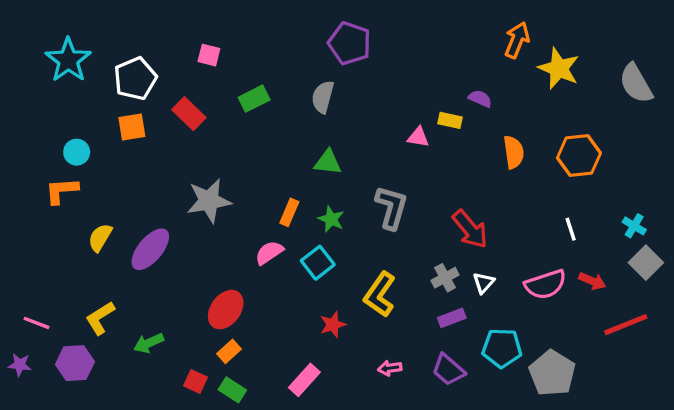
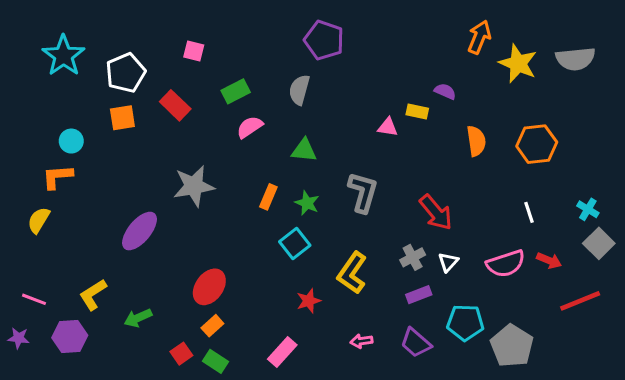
gray semicircle: (636, 83) -> (575, 59), moved, turned -66
yellow semicircle: (100, 238) -> (39, 220), moved
pink semicircle: (269, 253) -> (250, 127), moved
red square: (196, 382) -> (181, 354), turned 30

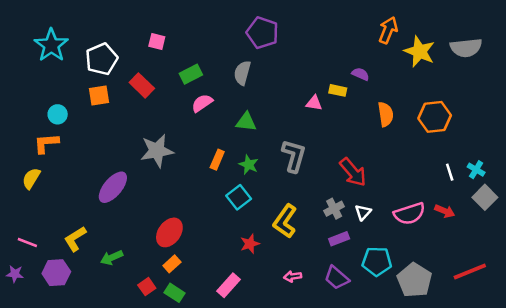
white line: (529, 212) -> (450, 172), moved
red line: (580, 301) -> (470, 271), moved

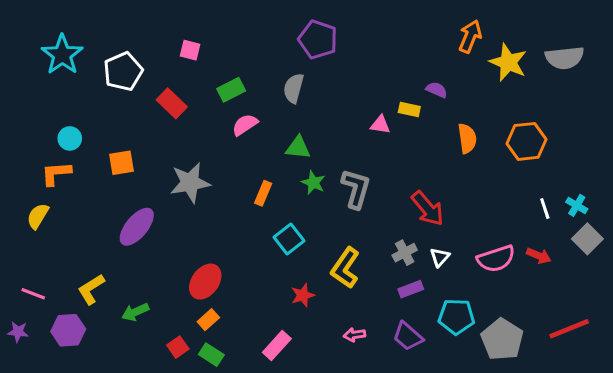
orange square: (99, 95) -> (122, 163), moved
green star: (249, 165) -> (313, 183), moved

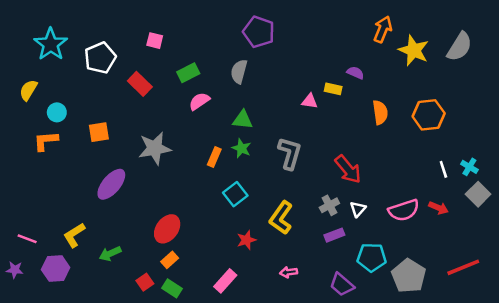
gray semicircle: (565, 58) -> (460, 47), turned -52
green star: (313, 183) -> (241, 148), moved
yellow semicircle: (38, 216) -> (28, 90), moved
purple trapezoid: (408, 336) -> (342, 285), moved

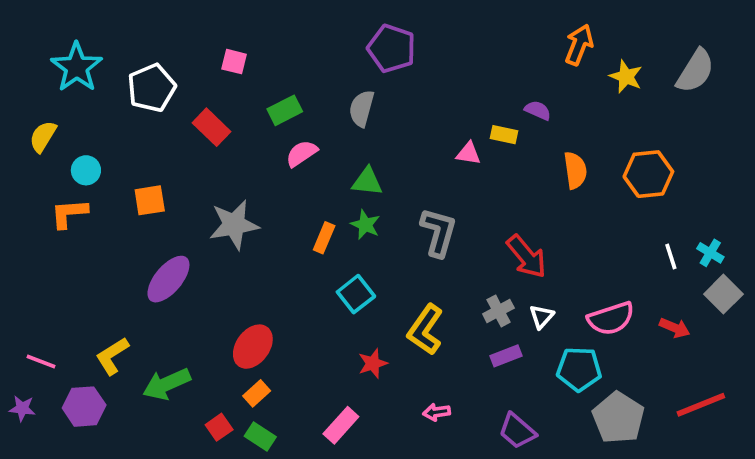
yellow star: (414, 50) -> (626, 77), size x0.7
red arrow: (438, 208) -> (675, 328), moved
green arrow: (110, 254) -> (167, 384), size x1.4
cyan pentagon: (372, 257) -> (579, 369), moved

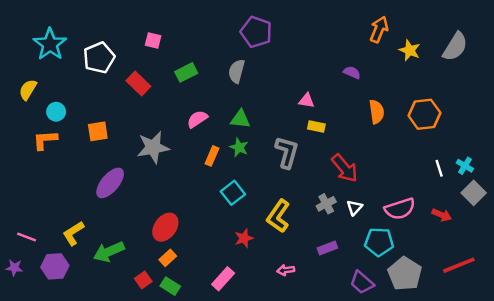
yellow rectangle: (504, 135) -> (316, 126), moved
pink semicircle: (302, 153) -> (197, 119), moved
purple rectangle: (506, 356) -> (327, 248), moved
purple trapezoid: (517, 431) -> (362, 282), moved

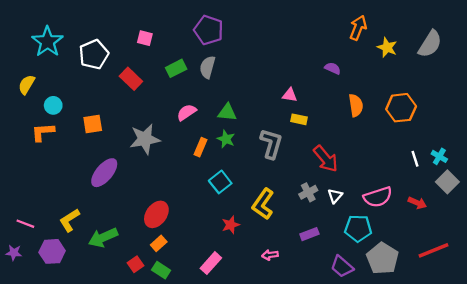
purple pentagon: (256, 32) -> (209, 30), moved
gray semicircle: (237, 71) -> (207, 67), moved

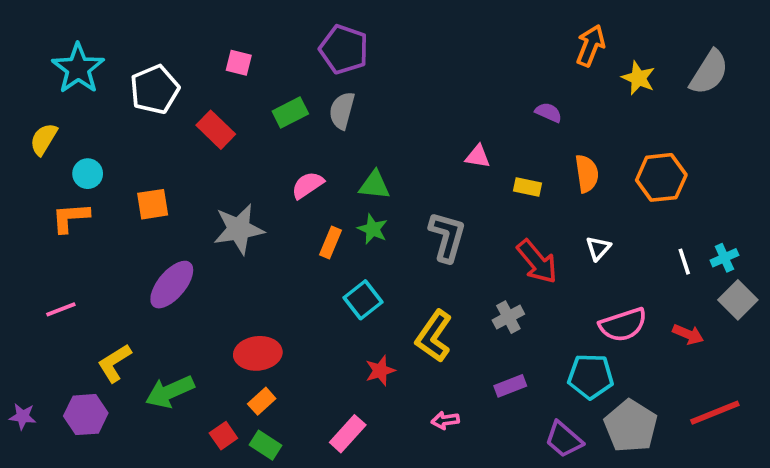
yellow rectangle: (299, 119) -> (527, 187), moved
cyan cross: (439, 156) -> (724, 258), turned 35
white triangle: (335, 196) -> (598, 248), moved
red ellipse: (156, 214) -> (258, 353), turned 48
pink line: (25, 224) -> (61, 309), moved, turned -42

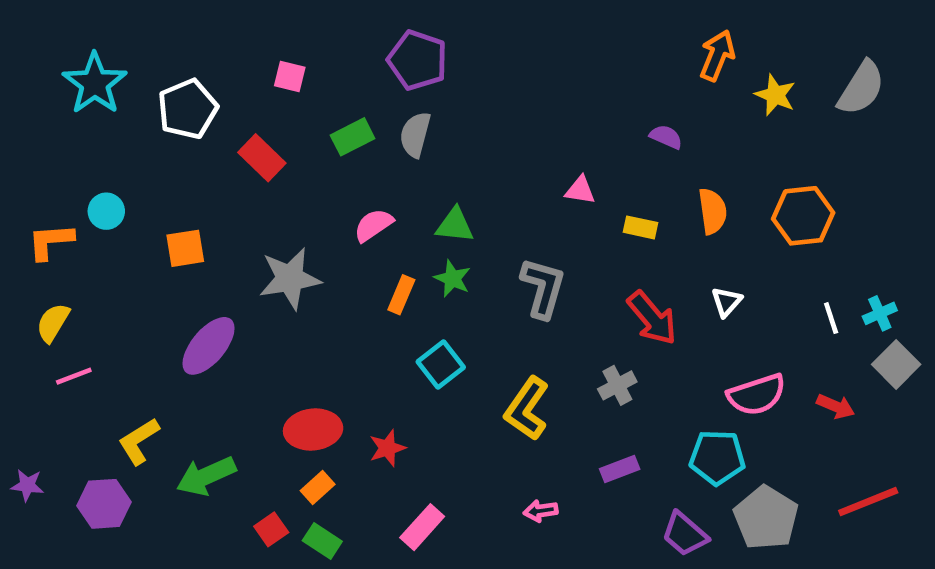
yellow semicircle: (44, 139) -> (53, 323), moved
orange L-shape: (70, 218) -> (51, 241), moved
red star: (380, 371) -> (387, 448), moved
purple star: (23, 416) -> (27, 485), moved

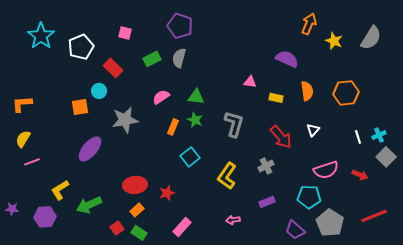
purple semicircle: (666, 137) -> (287, 59), size x1.6
cyan circle: (106, 211) -> (99, 91), moved

